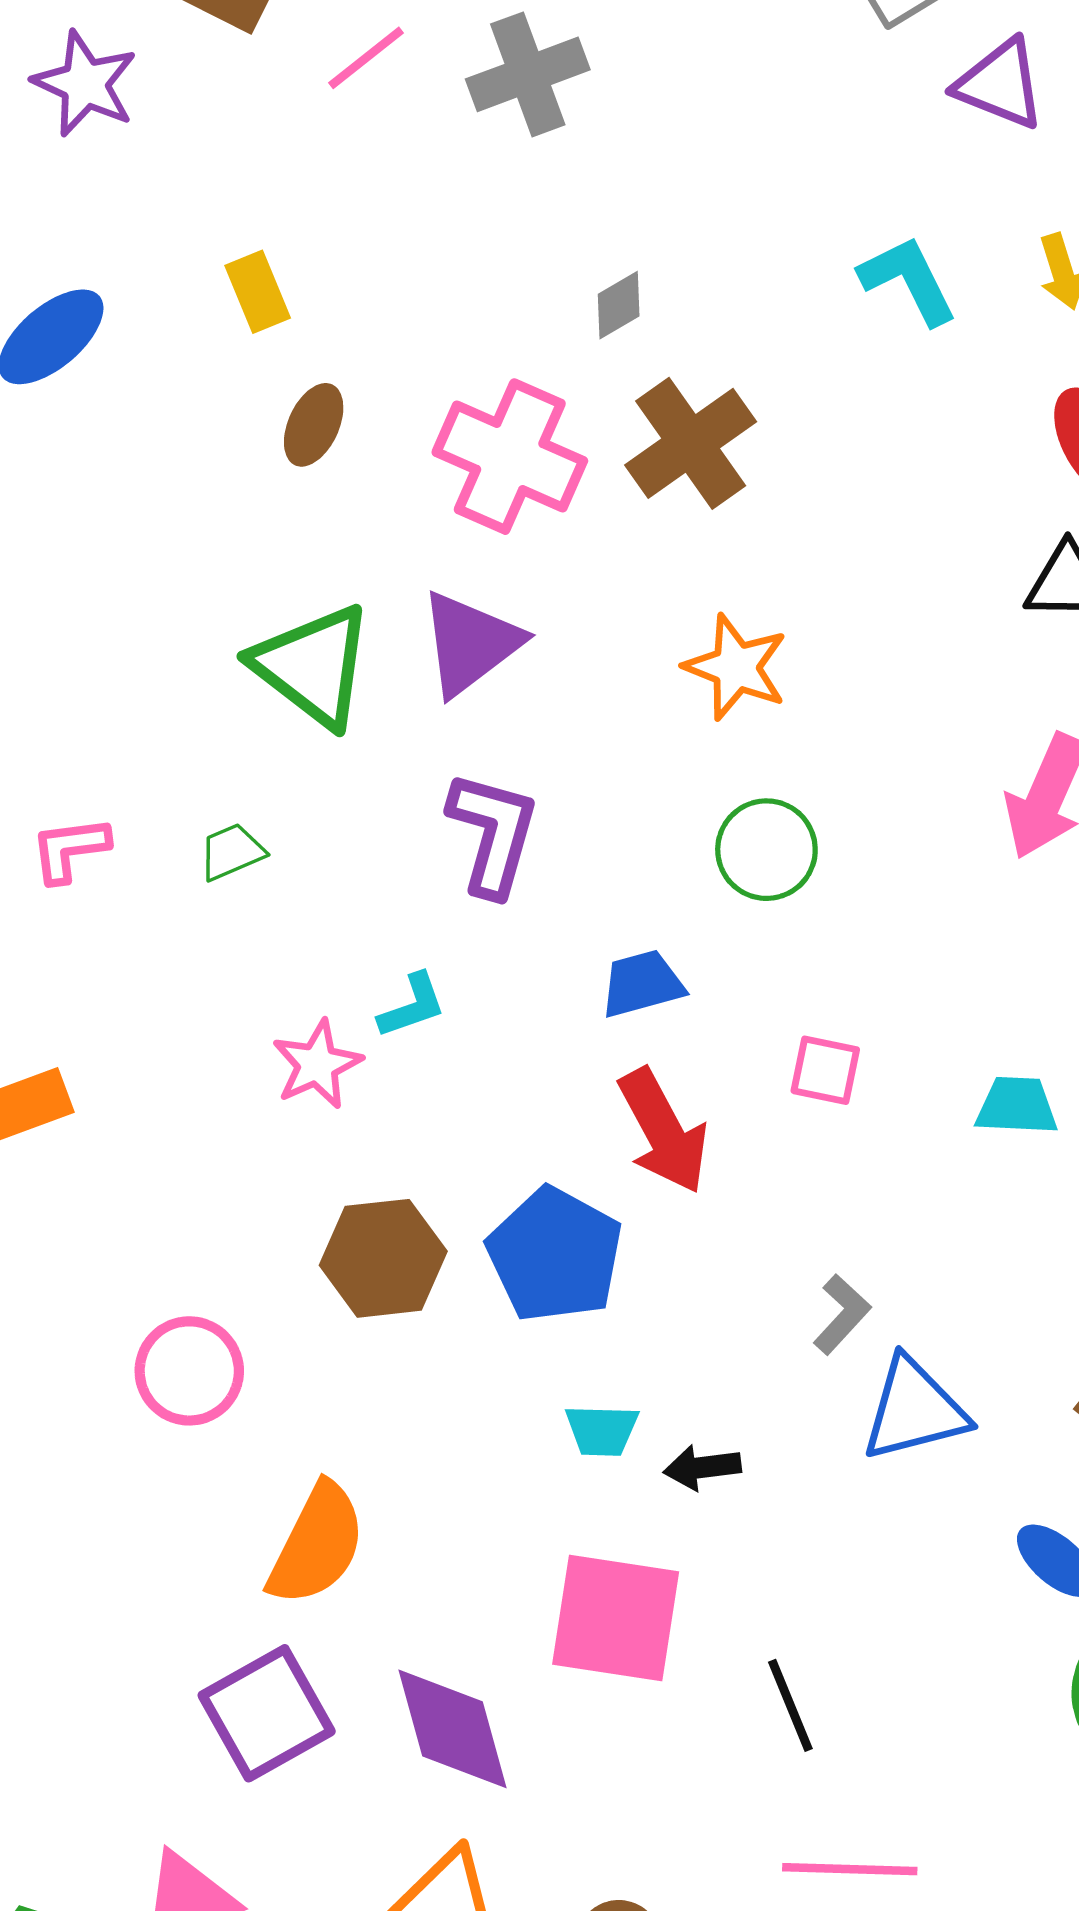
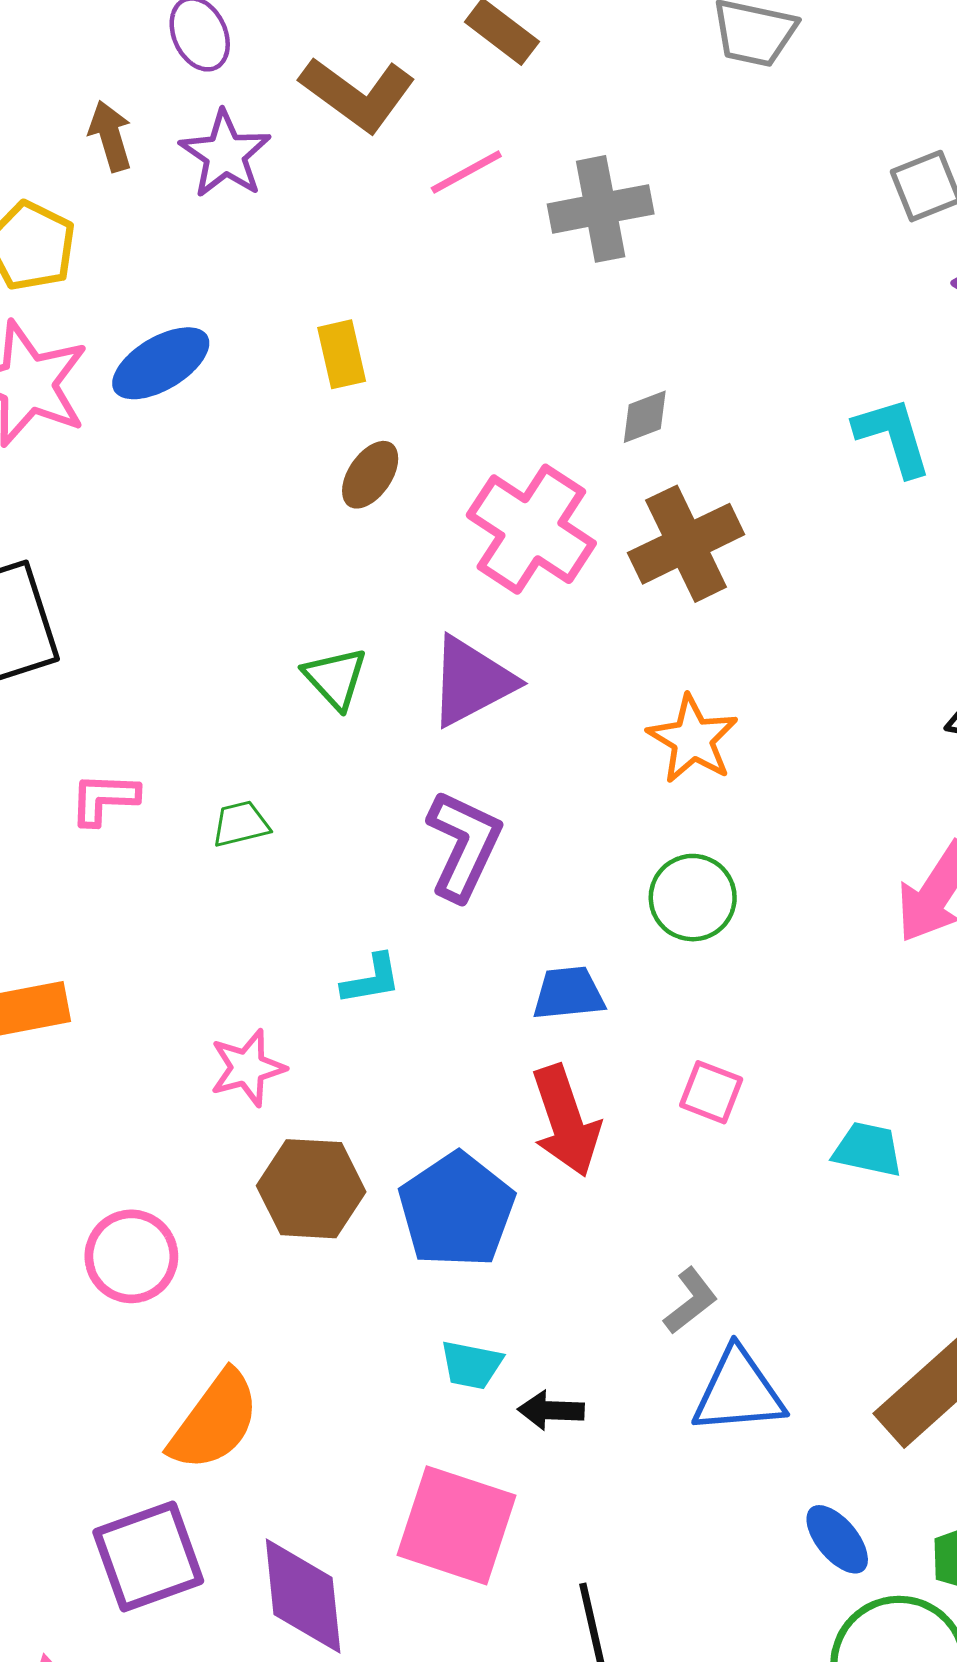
green triangle: (313, 666) -> (335, 678), size x0.6
pink star: (317, 1064) -> (248, 1068), moved

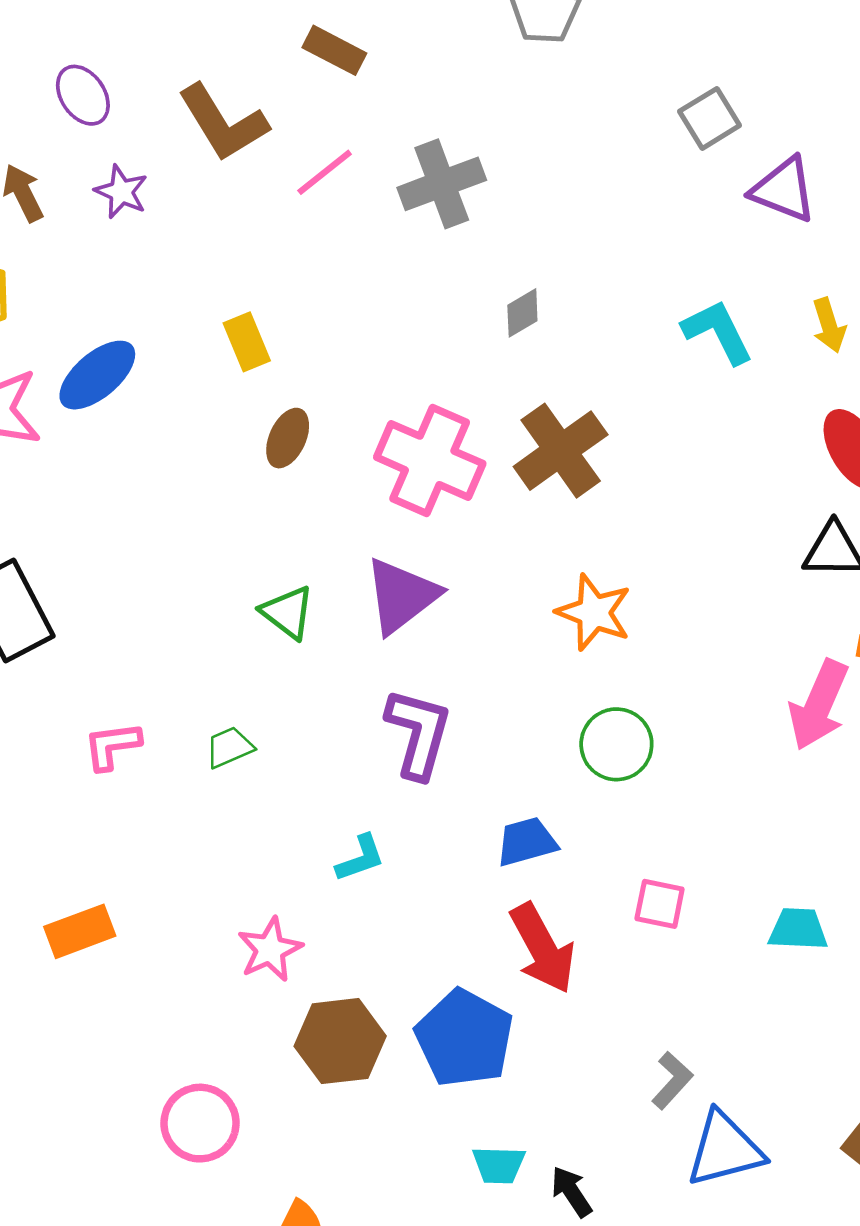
brown L-shape: (358, 94) -> (223, 123), turned 32
purple star: (225, 154) -> (121, 192), size x0.7
gray diamond: (645, 417) -> (522, 313), moved
black arrow: (551, 1410) -> (572, 1192), turned 64

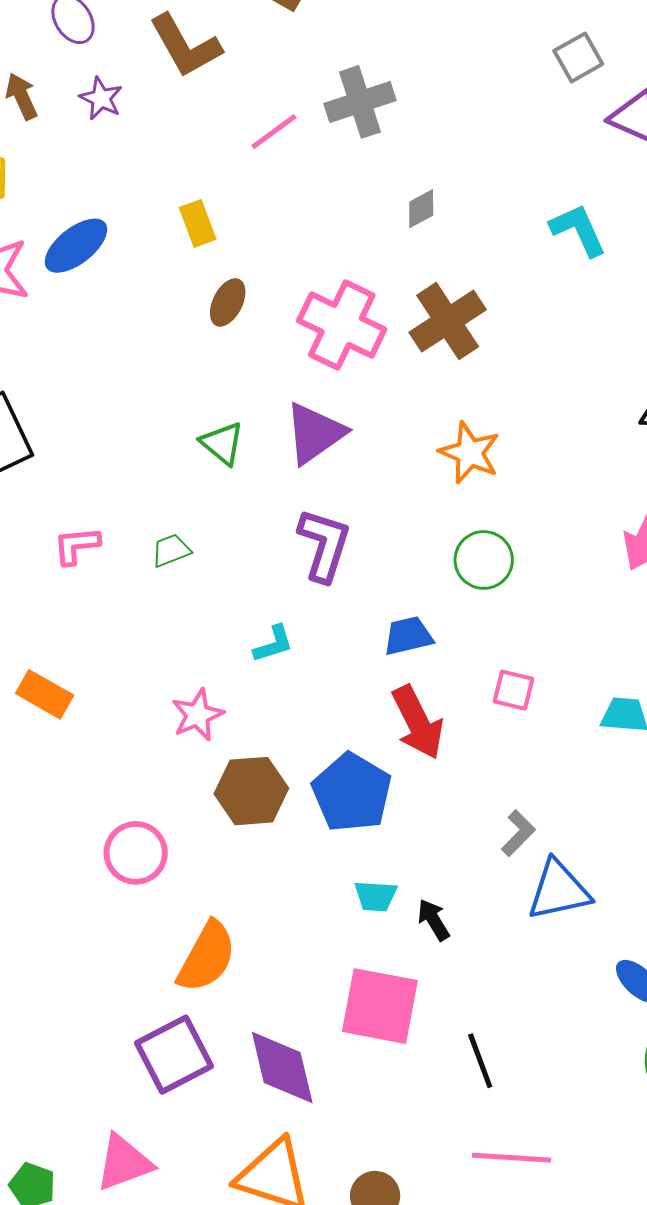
pink line: (325, 172) -> (274, 132), moved
orange rectangle: (80, 931) -> (45, 694), turned 48

